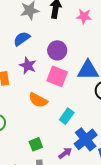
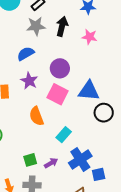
orange semicircle: (38, 100) -> (36, 116), turned 36
purple arrow: (65, 153) -> (51, 163), moved

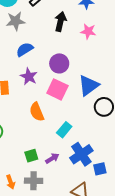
gray star: (36, 26) -> (16, 21), moved
blue triangle: (89, 91) -> (89, 85), turned -40

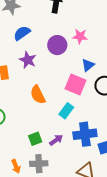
pink star: (88, 31) -> (80, 36), moved
blue triangle: (89, 85) -> (88, 65), size x0.6
pink square: (57, 89) -> (75, 84), moved
blue cross: (81, 154) -> (85, 134), turned 30

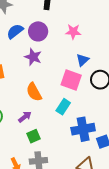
purple circle: (57, 45) -> (38, 31), moved
purple star: (28, 60) -> (33, 57), moved
purple arrow: (56, 140) -> (25, 117), moved

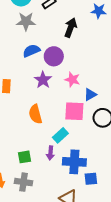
pink star: (73, 32) -> (72, 80), moved
pink square: (71, 80) -> (74, 111), turned -30
purple arrow: (25, 117) -> (50, 153), moved, turned 120

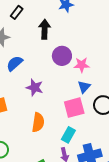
purple circle: (54, 56) -> (62, 56), moved
pink star: (72, 80) -> (82, 65), moved
orange semicircle: (35, 114) -> (38, 122), turned -138

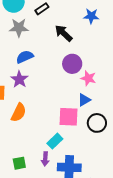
black arrow: (45, 29) -> (64, 33), turned -66
purple star: (35, 88) -> (19, 79), moved
orange semicircle: (38, 122) -> (19, 113), moved

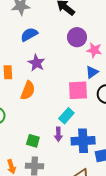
purple star: (19, 79) -> (36, 63), moved
green square: (19, 163) -> (33, 141), turned 32

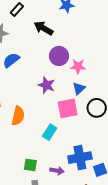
purple star: (36, 63) -> (46, 85), moved
cyan rectangle: (66, 116) -> (50, 132), moved
purple arrow: (58, 134) -> (57, 171), moved, turned -72

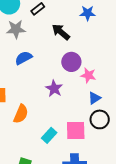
blue triangle: (79, 88) -> (94, 98), moved
pink square: (68, 108) -> (76, 131), moved

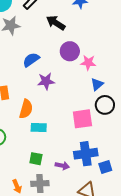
blue semicircle: (24, 58) -> (31, 60), moved
purple star: (54, 89) -> (46, 81), moved, turned -30
cyan rectangle: (49, 135) -> (39, 128), moved, turned 56

